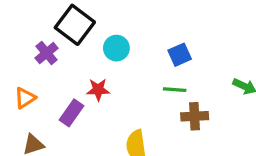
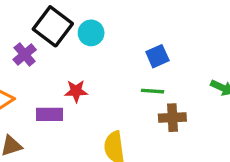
cyan circle: (116, 48) -> (91, 33), moved
purple rectangle: (72, 113) -> (50, 114), turned 55

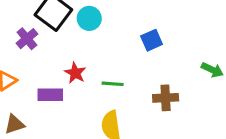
red star: (76, 91) -> (75, 73), turned 30
green line: (152, 91) -> (113, 84), moved

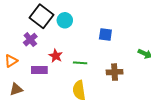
purple cross: (27, 39) -> (30, 40), moved
blue square: (152, 40) -> (105, 34), turned 32

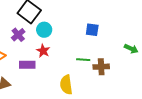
cyan circle: (65, 20) -> (44, 30), moved
green line: (80, 63) -> (83, 60), moved

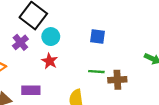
blue square: (92, 30) -> (97, 37), moved
purple rectangle: (27, 65) -> (31, 90), moved

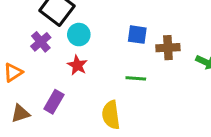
brown cross: (117, 80) -> (168, 48), moved
purple rectangle: (31, 90) -> (54, 102), turned -60

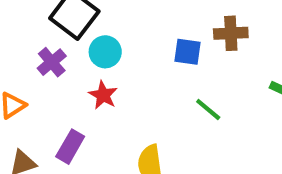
brown cross: (168, 48) -> (231, 33), moved
green line: (136, 78) -> (208, 109), moved, turned 36

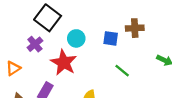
cyan circle: (105, 52) -> (76, 38), moved
red star: (103, 95) -> (64, 63), size x1.6

